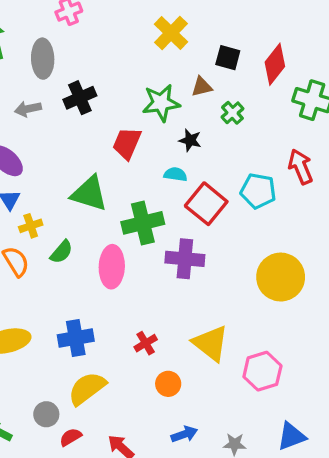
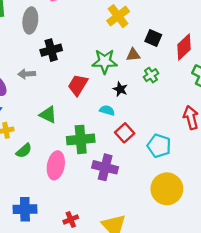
gray arrow: (28, 109) -> (27, 74), moved
cyan pentagon: (258, 191) -> (159, 146), moved
green triangle: (89, 194) -> (48, 115), size x0.7
red square: (206, 204) -> (125, 133), size x0.7

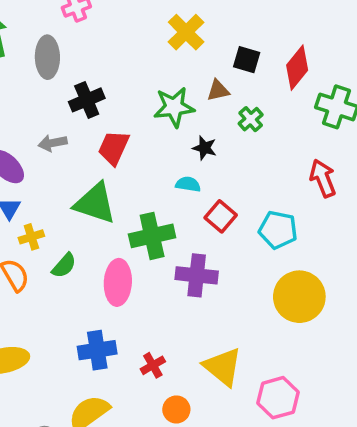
red trapezoid: (78, 85) -> (114, 148), moved
green triangle: (48, 115) -> (95, 203), size x1.5
blue cross: (25, 209) -> (97, 350), moved

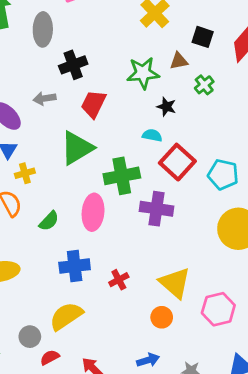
green triangle: (95, 203) -> (77, 148), turned -51
red square: (221, 216) -> (177, 162), size x1.4
green semicircle: (64, 266) -> (49, 221), moved
orange circle: (176, 409) -> (162, 317), moved

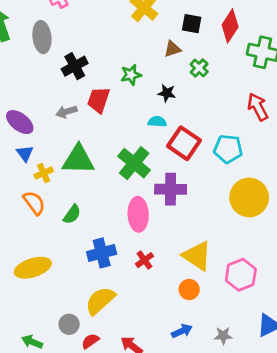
green star: (143, 73) -> (131, 75), moved, size x0.7
gray arrow: (45, 98) -> (66, 112), moved
green triangle: (77, 148) -> (78, 160), moved, turned 40
green cross: (122, 176) -> (134, 163), turned -32
pink ellipse: (93, 212) -> (138, 214), moved

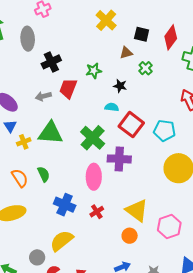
orange semicircle: (34, 203) -> (20, 178), moved
green semicircle: (72, 214) -> (44, 174), turned -63
blue cross: (102, 253) -> (65, 205), turned 35

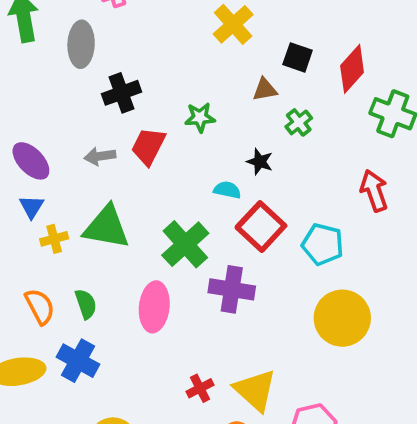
black star: (120, 86) -> (260, 162), moved
pink ellipse: (94, 177) -> (154, 307), moved
blue cross: (65, 205) -> (78, 361), moved
red cross: (97, 212) -> (200, 388), moved

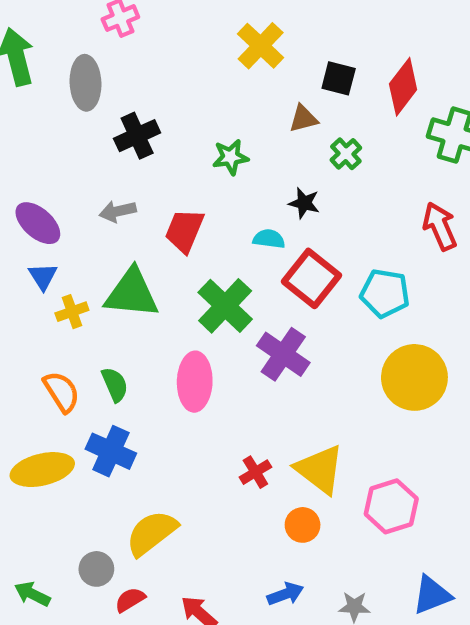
red trapezoid: (148, 146) -> (184, 231), moved
purple cross: (232, 289) -> (283, 354), turned 30

